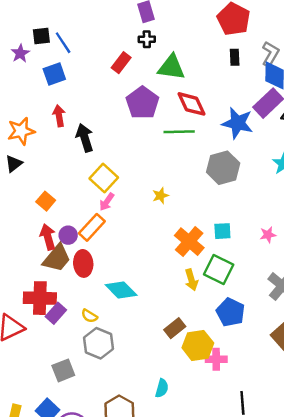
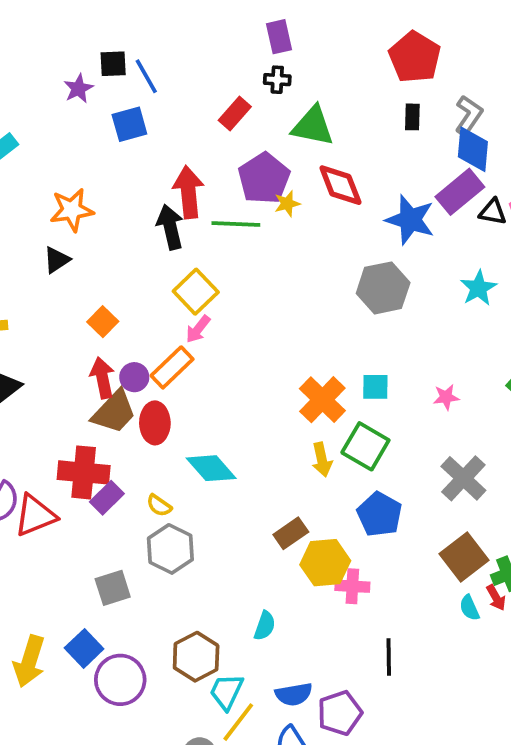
red arrow: (59, 116) -> (188, 192), moved, size x1.5
green line: (179, 132) -> (236, 224), moved
yellow star: (160, 196) -> (287, 204), moved

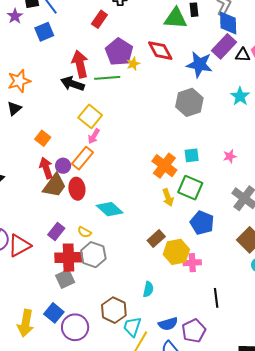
green triangle: (313, 126) -> (176, 18), moved
black arrow: (170, 227) -> (73, 84), turned -50
red cross: (84, 472) -> (68, 258), moved

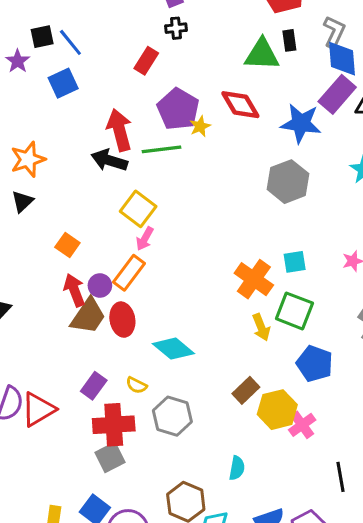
gray hexagon: (93, 255) -> (172, 416), moved
pink cross: (192, 263) -> (302, 425), turned -30

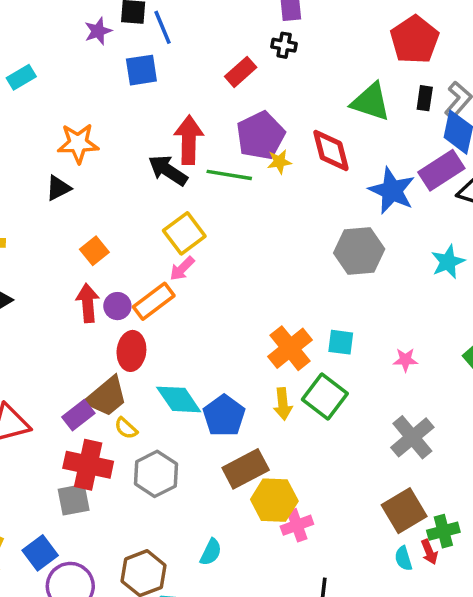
black rectangle: (289, 40) -> (425, 98), moved
brown trapezoid: (88, 316) -> (106, 397), moved
blue pentagon: (315, 364) -> (224, 416), moved
brown rectangle: (246, 390) -> (246, 469), size x1.4

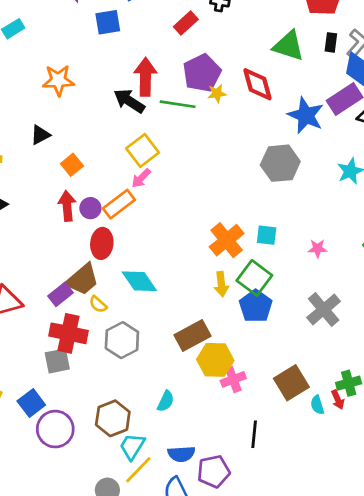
black triangle: (58, 188) -> (40, 135), moved
blue pentagon: (224, 416) -> (256, 306), moved
brown square: (404, 511) -> (291, 383), moved

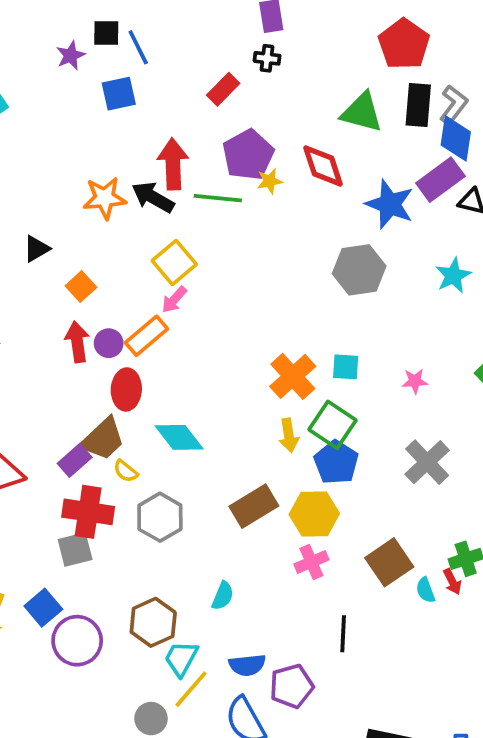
black rectangle: (331, 42) -> (418, 105), size x1.6
orange star: (58, 80) -> (105, 198), moved
yellow hexagon: (215, 360) -> (314, 514), moved

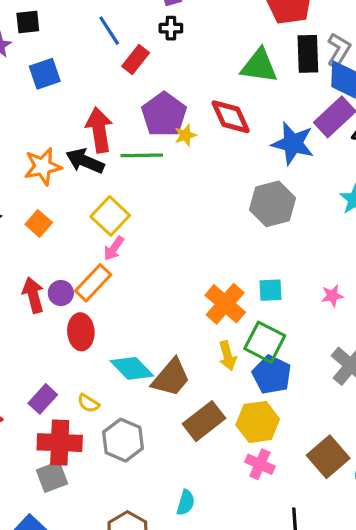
blue line: (138, 47) -> (109, 31), moved
orange square: (81, 287) -> (39, 223), moved
brown trapezoid: (103, 439) -> (171, 378), moved
pink cross: (311, 562) -> (260, 464), turned -36

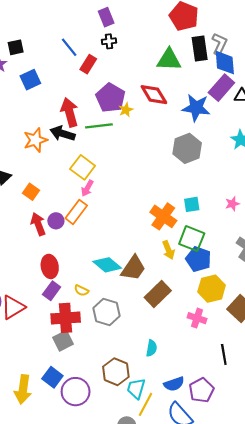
orange square: (39, 223) -> (31, 192), moved
red ellipse: (81, 332) -> (50, 266), moved
yellow hexagon: (258, 422) -> (212, 289), moved

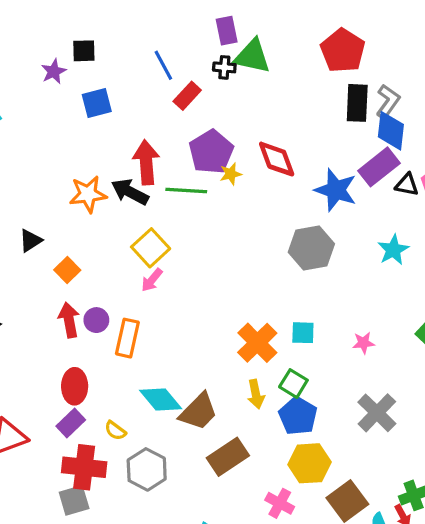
green triangle: (169, 60) -> (252, 56), moved
orange rectangle: (76, 212) -> (127, 338), moved, turned -35
green square: (192, 239) -> (293, 384), size x0.7

